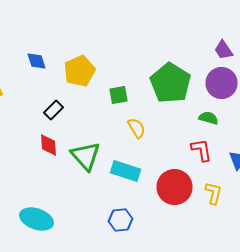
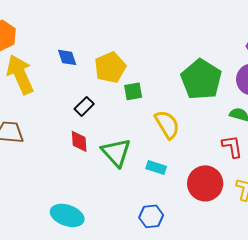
green square: (118, 95) -> (133, 91), moved
yellow semicircle: (136, 128) -> (167, 124), size x1.4
cyan rectangle: (126, 171) -> (156, 167), size x0.7

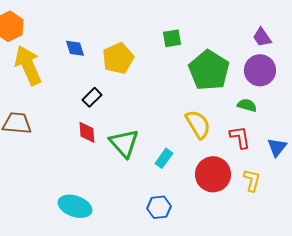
green square: (133, 91) -> (172, 38), moved
yellow semicircle: (167, 124) -> (198, 124), moved
cyan rectangle: (156, 167) -> (164, 158), turned -72

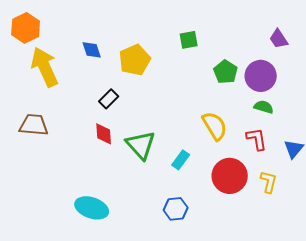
green pentagon: (209, 70) -> (226, 72), size x0.6
purple circle: (260, 70) -> (261, 76), moved

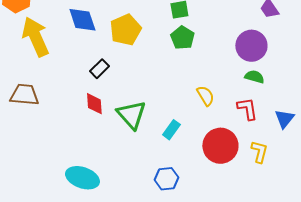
blue diamond: (92, 50) -> (82, 20), size x1.4
green pentagon: (226, 72) -> (182, 38), moved
yellow semicircle: (215, 126) -> (205, 96), size x0.7

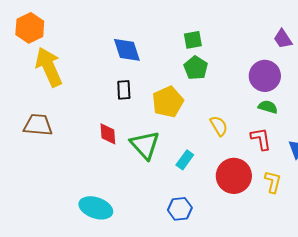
blue diamond: (82, 20) -> (127, 50), moved
yellow pentagon: (125, 30) -> (168, 102), moved
black rectangle: (99, 69) -> (124, 90), moved, turned -48

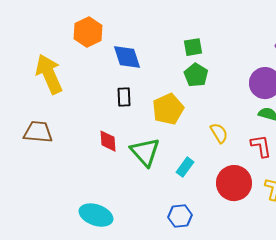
orange hexagon: (30, 28) -> (88, 32), moved

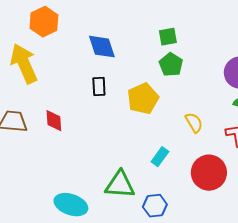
orange hexagon: (88, 32) -> (44, 22), moved
red diamond: (108, 141) -> (54, 121), moved
green triangle: (145, 152) -> (120, 185), moved, turned -44

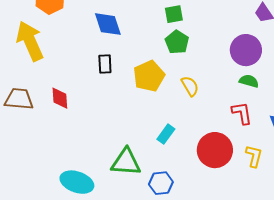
yellow semicircle: (194, 123) -> (190, 86), moved

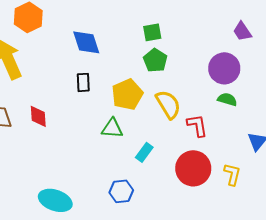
yellow semicircle: (190, 86) -> (168, 104), size x1.4
red L-shape: (242, 113) -> (197, 125), moved
green triangle: (126, 162) -> (112, 128), moved, size x0.7
blue hexagon: (161, 183) -> (121, 191), moved

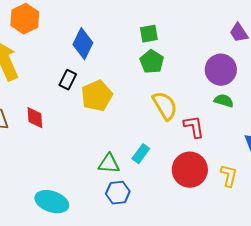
blue diamond: (86, 42) -> (83, 44), turned 44
black rectangle: (83, 82) -> (68, 80), moved, turned 30
yellow pentagon: (127, 94) -> (97, 96), moved
green triangle: (112, 128) -> (109, 164), moved

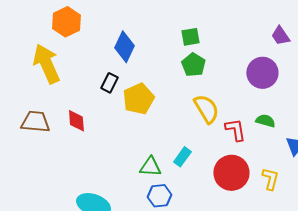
green semicircle: (224, 101) -> (265, 121), moved

